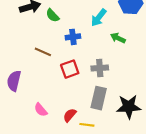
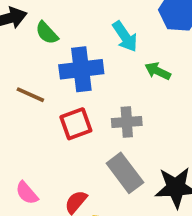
cyan arrow: (99, 18) -> (125, 37), turned -72
blue cross: (73, 37) -> (81, 69), size x1.6
gray rectangle: (99, 98) -> (125, 173), turned -50

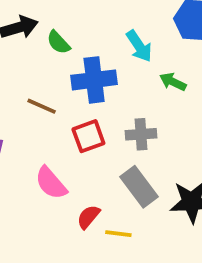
pink semicircle: (27, 193) -> (51, 183), moved, size x1.4

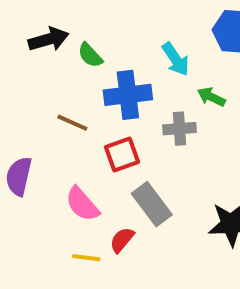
gray cross: (141, 134) -> (180, 129), moved
gray rectangle: (139, 187) -> (152, 204), moved
yellow line: (118, 234) -> (86, 258), moved

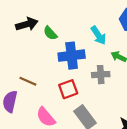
brown line: (72, 123) -> (28, 81), moved

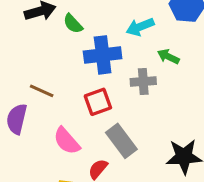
cyan arrow: (98, 35) -> (140, 27), turned 102

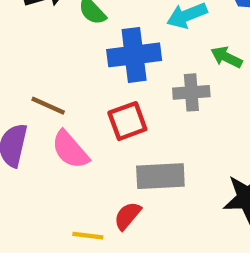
pink semicircle: (67, 141) -> (70, 150), moved
gray rectangle: (121, 141) -> (160, 176), turned -56

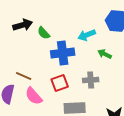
gray cross: (191, 92) -> (91, 80), moved

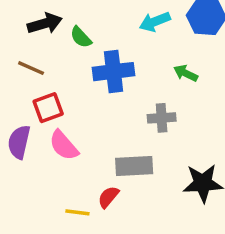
cyan arrow: (87, 35) -> (155, 22), moved
brown line: (24, 76) -> (31, 68), moved
red square: (60, 83) -> (48, 108), moved

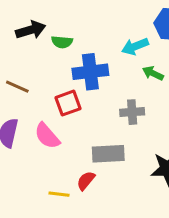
cyan arrow: (155, 22) -> (135, 46), moved
green semicircle: (81, 37) -> (62, 42), turned -42
brown line: (31, 68) -> (17, 87), moved
red square: (48, 108) -> (68, 103), moved

